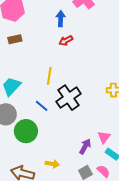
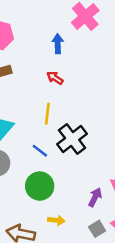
red arrow: (66, 41) -> (55, 78), moved, turned 64
green circle: (26, 131) -> (40, 186), moved

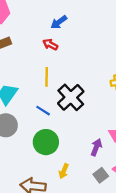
blue arrow: (58, 44) -> (59, 22), moved, turned -119
yellow arrow: (56, 220) -> (64, 171), turned 112

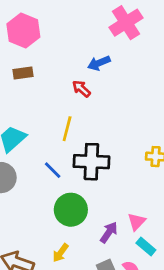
black cross: (71, 97) -> (91, 162), turned 32
green circle: (46, 142) -> (71, 210), moved

